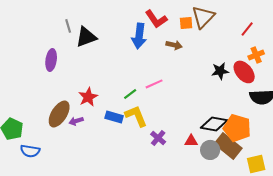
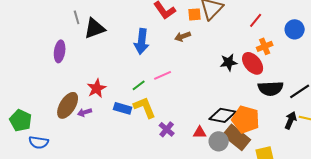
blue arrow: (139, 36) -> (142, 41), moved
brown arrow: (174, 45) -> (183, 36), turned 147

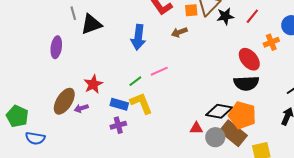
orange cross: (265, 46) -> (271, 42), moved
black star: (229, 62) -> (225, 16), moved
black semicircle: (271, 88) -> (246, 83), moved
purple cross: (167, 129) -> (118, 125), moved, turned 35

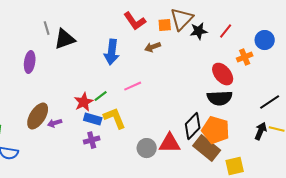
green line: (135, 81) -> (101, 96), moved
red star: (93, 84) -> (84, 102), moved
black diamond: (219, 111) -> (193, 126), turned -56
red triangle: (196, 128) -> (170, 143), size x1.6
gray circle: (215, 137) -> (147, 148), moved

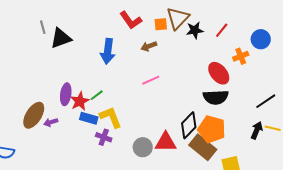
purple ellipse: (30, 62) -> (66, 94), moved
pink line: (133, 86) -> (151, 80), moved
purple cross: (92, 140) -> (104, 137), moved, turned 35

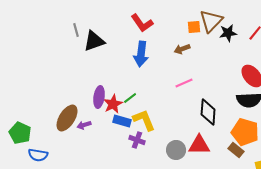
red L-shape: (131, 20) -> (142, 23), moved
black diamond: (189, 125) -> (208, 112), moved, turned -40
brown rectangle: (203, 147) -> (236, 150), size x0.6

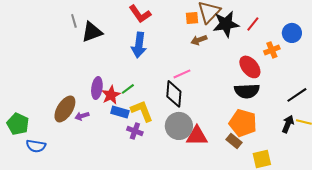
black star: (228, 33) -> (226, 24), size x1.5
brown arrow: (182, 49) -> (199, 40), moved
black diamond: (208, 112) -> (174, 94), moved
gray circle: (176, 150) -> (179, 126), moved, size x1.4

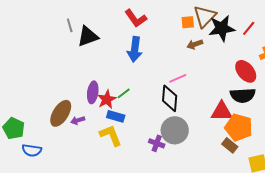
yellow L-shape: (142, 111) -> (111, 135), moved
purple cross: (135, 131) -> (157, 143), moved
red triangle: (197, 136) -> (222, 111), moved

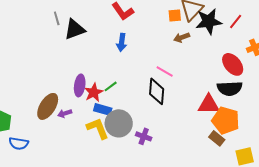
blue arrow: (135, 49) -> (122, 42), size x0.7
pink line: (178, 78) -> (165, 71), turned 54
gray circle: (175, 130) -> (119, 123), moved

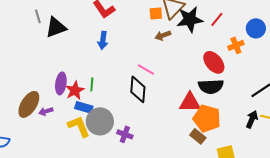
green line: (111, 86) -> (92, 84), turned -48

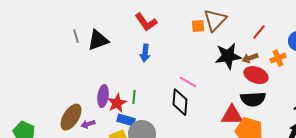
gray line: (38, 16) -> (76, 36), moved
black star: (190, 19) -> (228, 56), moved
brown arrow: (163, 35) -> (250, 58), moved
red ellipse: (214, 62) -> (256, 75), turned -30

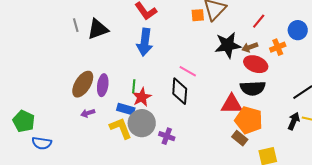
blue arrow: (145, 53) -> (145, 42), size x1.5
red star: (117, 103) -> (142, 97), moved
brown ellipse: (71, 117) -> (83, 84), moved

